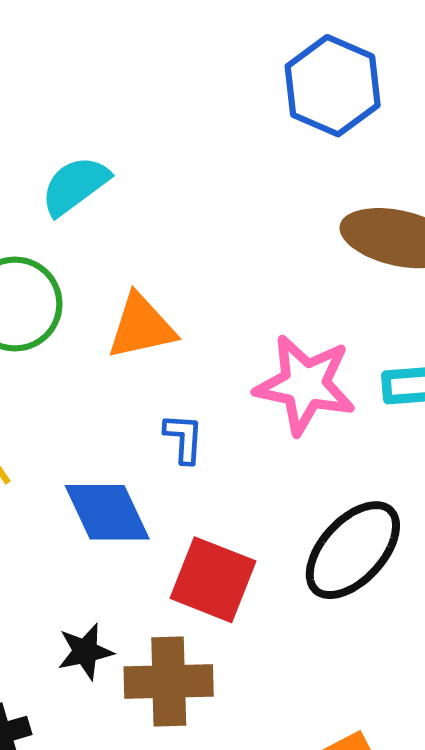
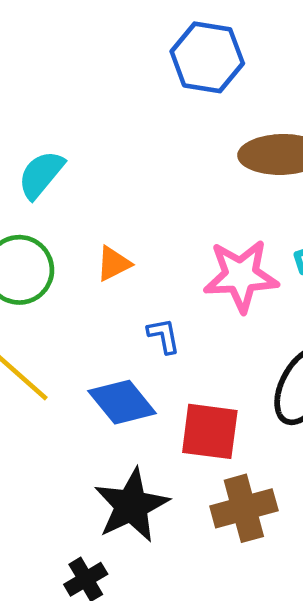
orange triangle: (141, 327) -> (114, 264), size x0.7
black star: (85, 652) -> (131, 505), size x1.8
brown cross: (169, 682) -> (244, 508), moved

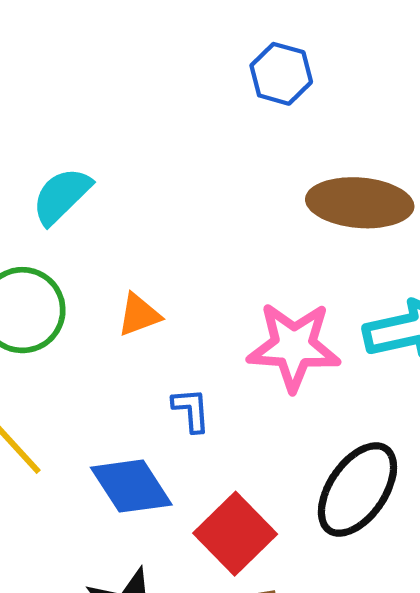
blue hexagon: (207, 57) -> (281, 74), size x0.7
red square: (210, 431) -> (235, 534), turned 32

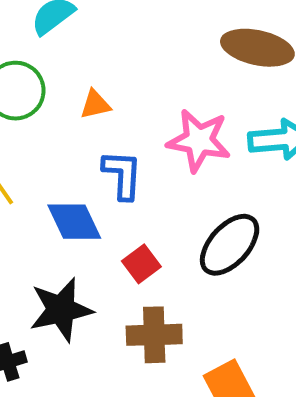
blue L-shape: (191, 410) -> (122, 175), size x1.6
red square: (235, 534) -> (141, 264), size x0.7

